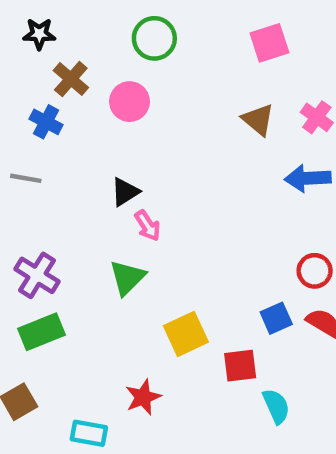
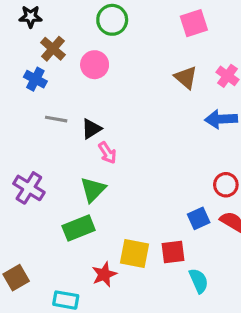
gray line: (26, 178) -> (56, 119), moved
green rectangle: (41, 332) -> (79, 228), moved
yellow square: (186, 334) -> (135, 254), moved, turned 36

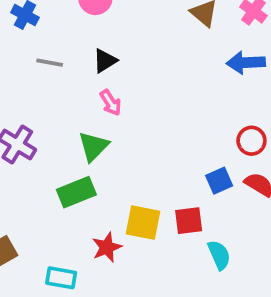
black triangle: (91, 129) -> (105, 61), moved

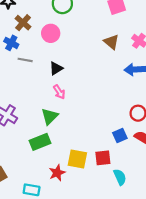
gray line: (50, 63) -> (25, 60), moved

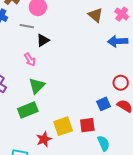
gray line: (25, 60) -> (27, 26), moved
pink arrow: (59, 92) -> (30, 59), moved
yellow square: (77, 159) -> (63, 126), turned -30

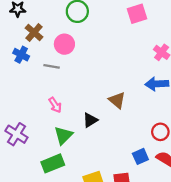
brown triangle: (95, 15) -> (117, 100), moved
black triangle: (43, 40) -> (90, 120), moved

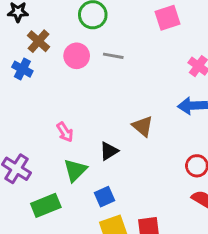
gray line: (52, 66) -> (113, 56), moved
blue square: (140, 156) -> (104, 197), moved
green rectangle: (53, 163) -> (46, 205), moved

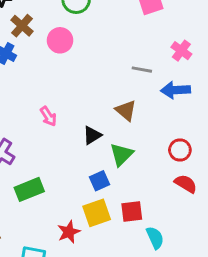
gray line: (113, 56) -> (142, 70), moved
green triangle: (75, 170) -> (121, 154), moved
blue square: (104, 197) -> (99, 181), moved

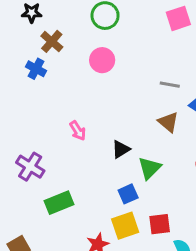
pink circle: (60, 40) -> (102, 60), moved
brown triangle: (126, 111) -> (168, 122), moved

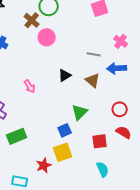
brown cross: (52, 41) -> (32, 20), moved
black triangle: (121, 149) -> (65, 75), moved
red square: (160, 224) -> (100, 141), moved

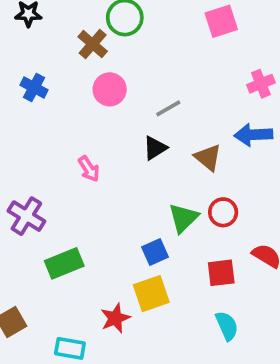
pink circle: (47, 37) -> (110, 89), moved
pink cross: (121, 41) -> (261, 84), turned 32
gray line: (94, 54) -> (168, 108), moved, turned -40
red circle: (120, 109) -> (223, 212), moved

